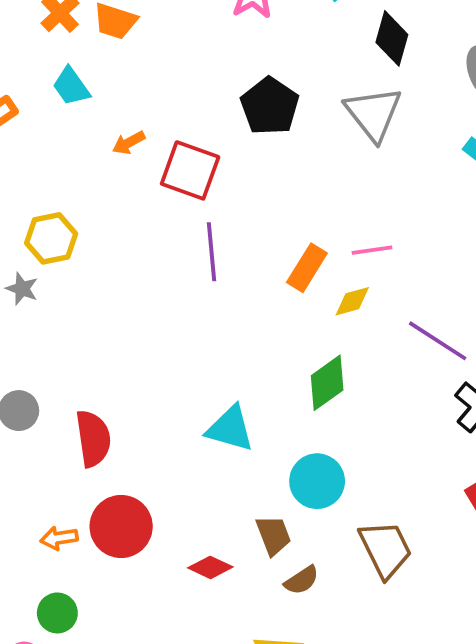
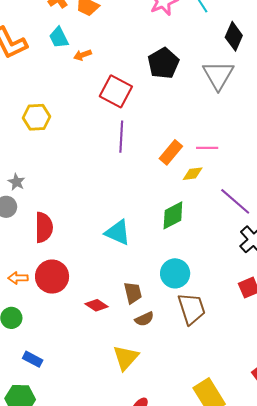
orange arrow: (129, 143) -> (82, 55), moved
gray star: (22, 289) -> (16, 182), moved
cyan circle: (317, 481) -> (175, 273), moved

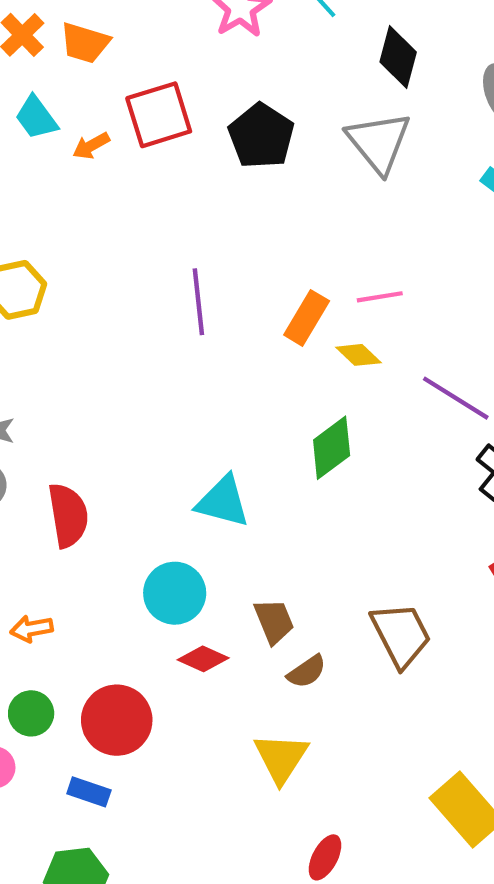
red square: (116, 91) -> (159, 115), moved, turned -36
yellow diamond: (193, 174) -> (358, 355), turned 60
cyan circle: (175, 273) -> (175, 593), moved
red circle: (52, 277) -> (117, 720), moved

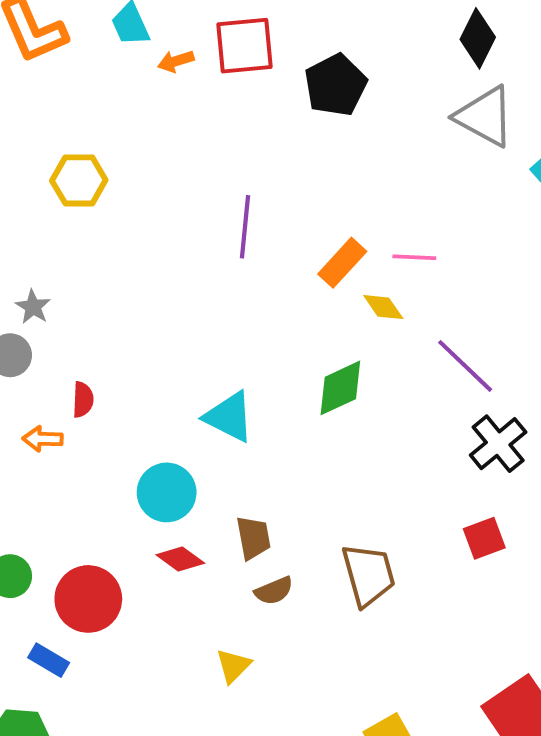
gray triangle: (379, 142) -> (485, 116), moved, turned -34
red semicircle: (68, 515) -> (83, 400), size x0.6
orange arrow: (32, 629) -> (43, 439), moved
yellow triangle: (281, 758) -> (233, 666), size x0.7

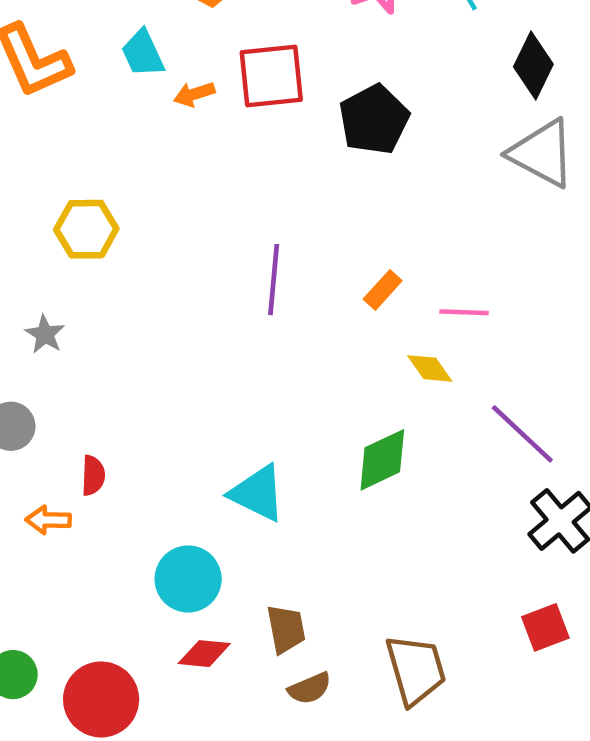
orange rectangle: (342, 263) -> (383, 290), moved, size x0.7
gray star: (33, 307) -> (45, 334), moved
red diamond: (180, 559) -> (204, 654), turned -30

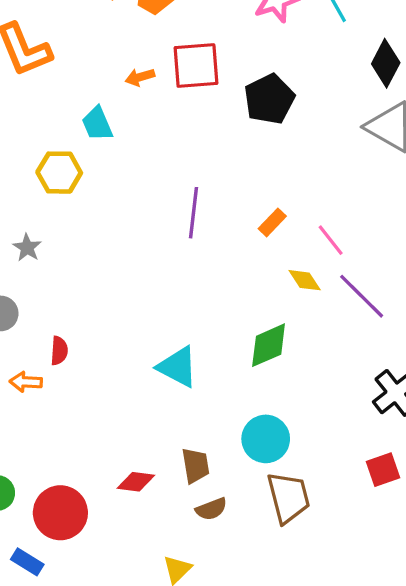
cyan trapezoid: (143, 53) -> (97, 124), moved
pink line: (464, 312) -> (331, 240), turned 48
purple line: (522, 434) -> (362, 296), moved
cyan circle: (188, 579) -> (266, 439), moved

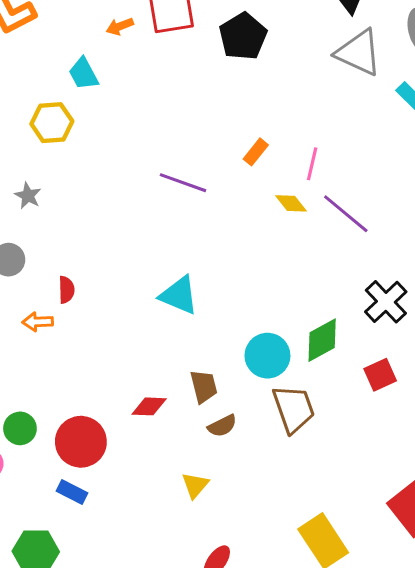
purple line: (194, 213) -> (183, 183), moved, turned -72
pink line: (331, 240) -> (312, 164), turned 56
green diamond: (269, 345) -> (322, 340), moved
blue rectangle: (27, 562) -> (72, 492), moved

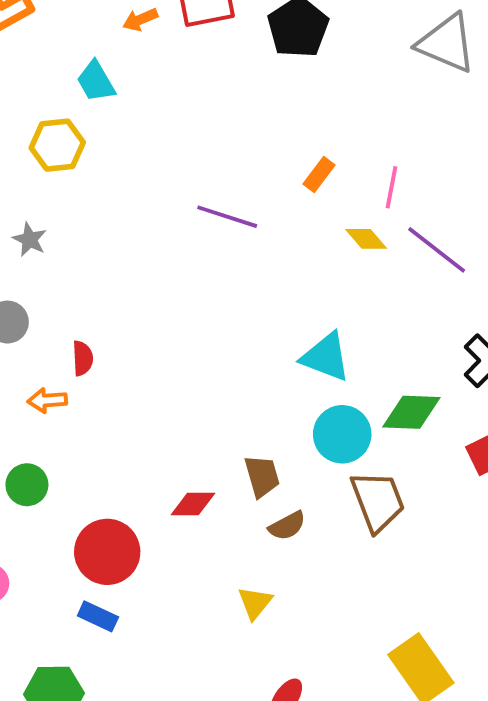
cyan triangle: (179, 295) -> (326, 357), moved
green diamond: (322, 340) -> (411, 412), turned 33
green circle: (20, 428) -> (27, 485), moved

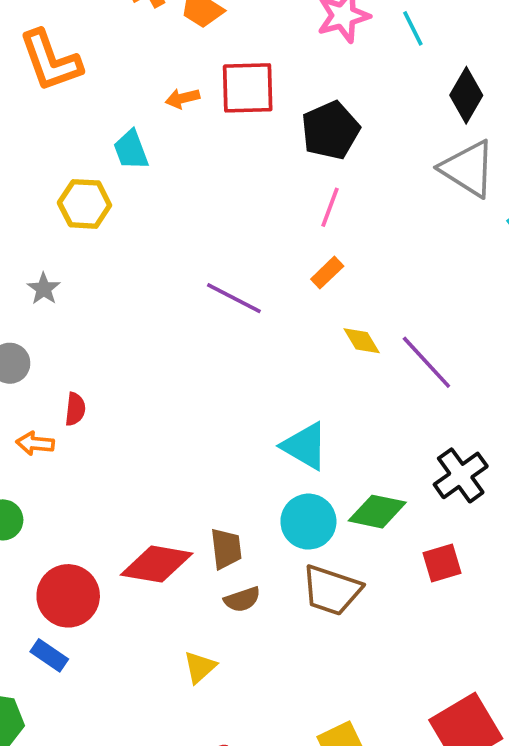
pink line: (391, 187) -> (330, 207), moved
brown trapezoid: (378, 501) -> (332, 590), turned 120
red diamond: (193, 504) -> (157, 564), size x1.6

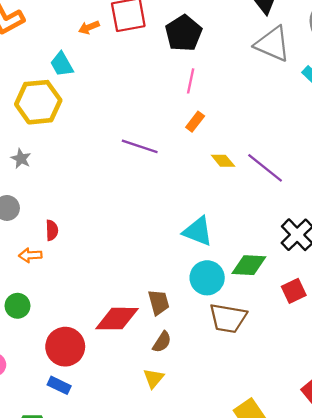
yellow hexagon: (85, 204) -> (38, 102), size x1.4
brown semicircle: (242, 599) -> (162, 342), moved, turned -30

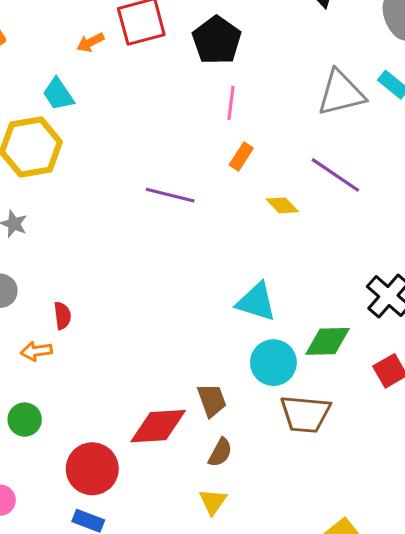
gray triangle: (273, 44) -> (341, 93), moved, turned -33
purple line: (265, 168) -> (335, 175), moved

